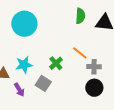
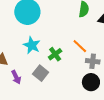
cyan star: (24, 65) -> (32, 45), moved, turned 30

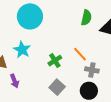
cyan star: (32, 45) -> (22, 50), moved
gray square: (41, 73) -> (57, 87), moved

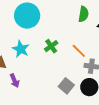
green cross: (55, 61) -> (51, 46), moved
gray square: (57, 87) -> (66, 86), moved

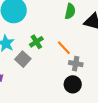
gray square: (66, 86) -> (23, 59), moved

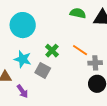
green semicircle: (70, 11) -> (78, 13), turned -77

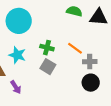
green cross: (52, 51) -> (47, 48), turned -32
gray square: (43, 70) -> (48, 67), moved

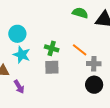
cyan circle: (19, 21) -> (17, 34), moved, size x0.7
gray square: (48, 67) -> (52, 67), turned -35

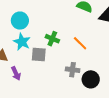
gray cross: (94, 64) -> (73, 70), moved
gray square: (52, 67) -> (39, 54), moved

